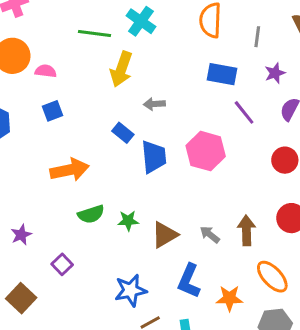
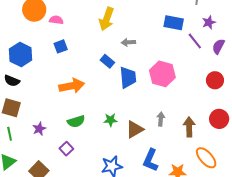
purple line: (244, 112) -> (195, 41), moved
green semicircle: (91, 214) -> (76, 121), moved
gray arrow: (210, 234) -> (161, 119), moved, turned 56

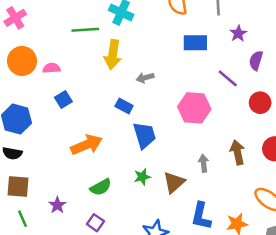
purple line: (195, 41) -> (228, 78), moved
blue trapezoid: (128, 77) -> (144, 135), moved
brown arrow: (189, 127) -> (237, 152), moved

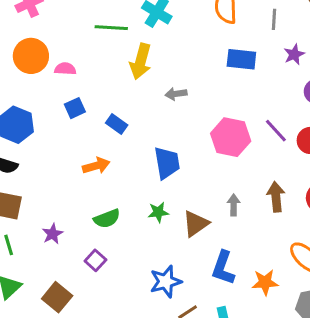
purple line: (228, 78) -> (276, 131), moved
blue rectangle: (124, 106) -> (117, 124), moved
orange arrow: (87, 145) -> (96, 166), size x0.7

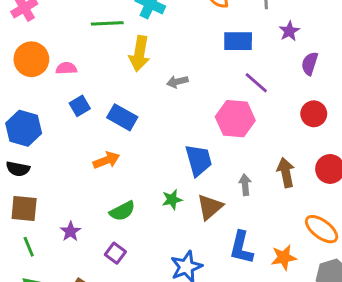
blue rectangle: (117, 124) -> (122, 117), size x1.4
purple line: (276, 131) -> (256, 83), moved
blue trapezoid: (167, 163) -> (199, 160), moved

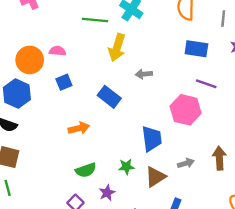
orange circle: (31, 59) -> (30, 60), moved
purple line: (256, 83) -> (206, 84), turned -30
blue rectangle: (122, 117) -> (109, 97), moved
gray arrow: (245, 185) -> (186, 163), turned 70
purple star: (71, 231) -> (107, 193), moved

